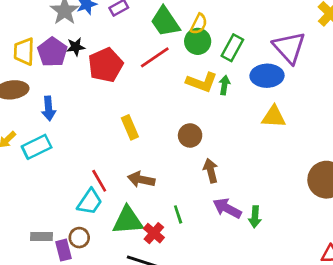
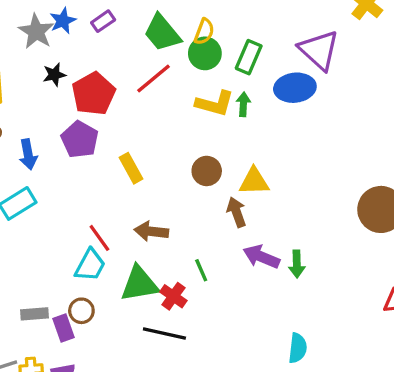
purple pentagon: (52, 52) -> (80, 139), moved
yellow triangle: (274, 117) -> (254, 181), moved

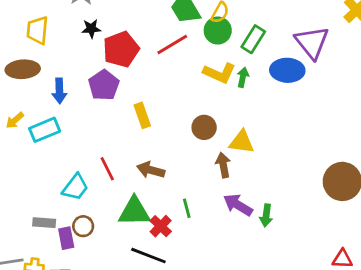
cyan trapezoid: (90, 265) -> (75, 187), moved

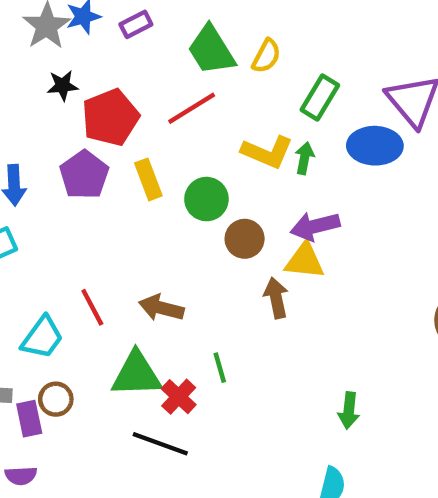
green circle: (218, 31) -> (206, 199), moved
yellow rectangle: (142, 115) -> (148, 179), moved
purple arrow: (238, 205) -> (315, 226), moved, turned -44
green arrow: (266, 216) -> (349, 410), moved

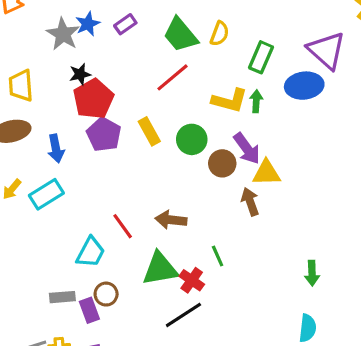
red pentagon: (110, 117) -> (93, 99), moved
purple arrow: (315, 226) -> (247, 149), moved, turned -104
black line: (160, 444) -> (183, 315), turned -45

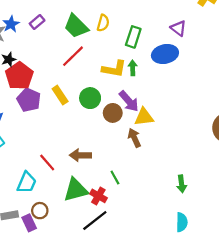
purple triangle: (327, 50) -> (178, 28), size x0.6

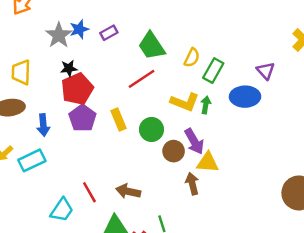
yellow semicircle: (103, 23) -> (192, 58), moved

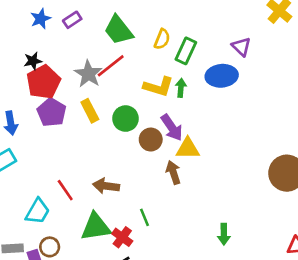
gray star: (59, 35) -> (88, 74), moved

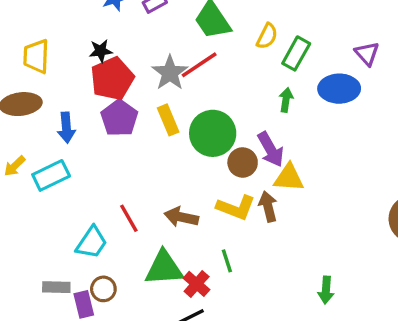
yellow L-shape: (158, 87) -> (236, 208), moved
green circle: (126, 119) -> (213, 133), size x1.4

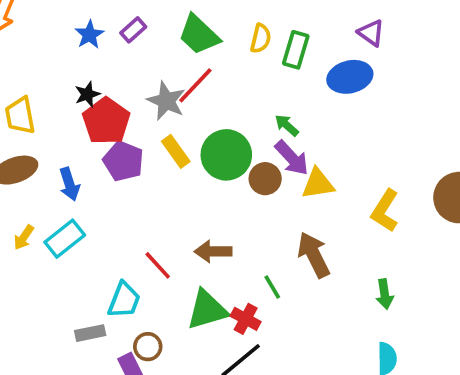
green arrow: (286, 100) -> (287, 125), moved, turned -45
brown arrow: (268, 207) -> (314, 255), moved, size x1.4
yellow L-shape: (236, 208) -> (385, 211), moved, turned 114
gray rectangle: (56, 287) -> (90, 333), moved

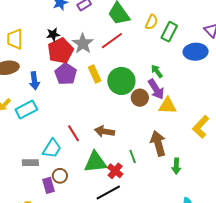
gray star: (166, 101) -> (83, 44), moved
green arrow: (385, 294) -> (176, 166), moved

